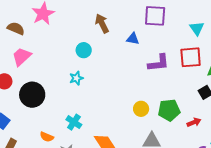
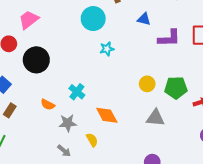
blue triangle: (133, 39) -> (144, 19), moved
cyan circle: (84, 50) -> (93, 19), size x1.5
cyan star: (76, 78) -> (107, 49), moved

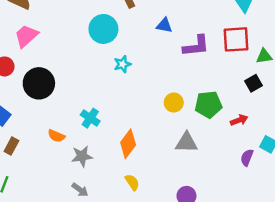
orange diamond: (107, 115) -> (128, 144), turned 70
yellow semicircle: (92, 140) -> (132, 182), moved

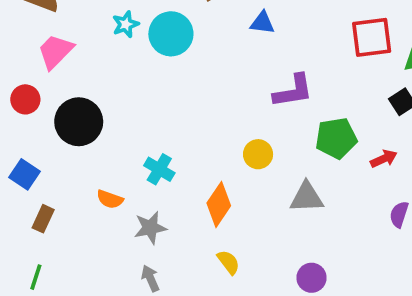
purple L-shape: (196, 46) -> (293, 91), moved
cyan star: (122, 64) -> (126, 24), moved
yellow circle: (174, 103) -> (258, 154), moved
gray arrow: (80, 190) -> (150, 278), turned -147

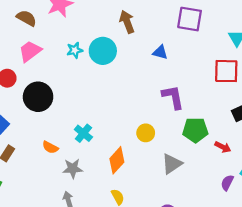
cyan star: (126, 24) -> (75, 50), moved
purple L-shape: (293, 91) -> (173, 97), turned -100
red arrow: (384, 159) -> (223, 147), turned 42
gray triangle: (307, 197) -> (172, 164), turned -40

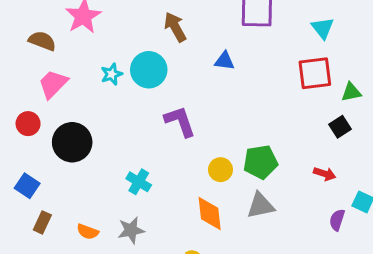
purple L-shape: (173, 97) -> (180, 121), moved
green pentagon: (195, 130) -> (261, 162), moved
orange semicircle: (50, 147) -> (88, 232), moved
orange diamond: (117, 160) -> (210, 213), moved, turned -40
gray triangle: (172, 164) -> (261, 205), turned 30

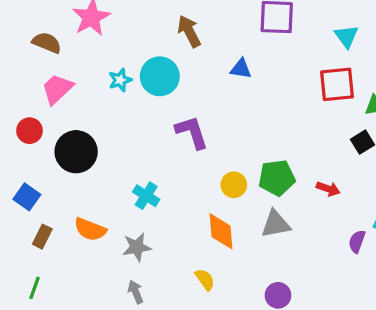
red arrow: (325, 174) -> (328, 189), moved
orange semicircle: (88, 232) -> (90, 229), moved, size x1.4

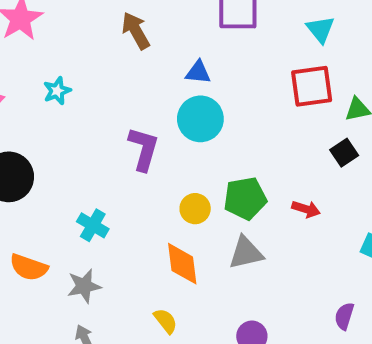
cyan circle: (160, 76) -> (200, 119), moved
purple L-shape: (192, 132) -> (144, 149), turned 36
purple semicircle: (357, 242) -> (344, 316), moved

